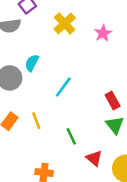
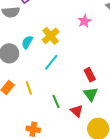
yellow cross: (65, 23) -> (51, 36), moved
red triangle: (94, 158) -> (77, 111), moved

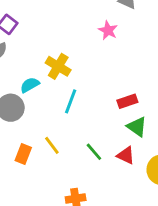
pink star: (84, 21) -> (108, 30), moved
cyan semicircle: (27, 42) -> (30, 85), turned 48
red rectangle: (90, 75) -> (127, 101), turned -64

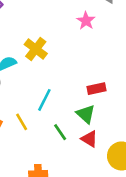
cyan line: (71, 101) -> (44, 100), moved
green triangle: (137, 127) -> (86, 114), moved

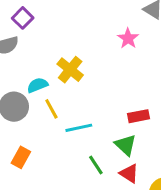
cyan line: (44, 100) -> (79, 128), turned 50
yellow line: (22, 122) -> (51, 109), moved

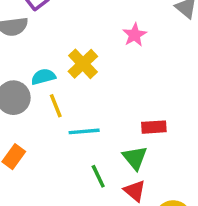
pink star: (128, 38) -> (135, 35), moved

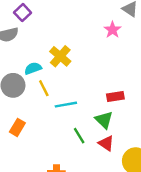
pink star: (135, 35) -> (112, 30), moved

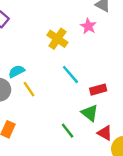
yellow cross: (60, 56) -> (57, 39), moved
cyan line: (66, 105) -> (70, 74), moved, turned 66
red triangle: (106, 143) -> (105, 133), moved

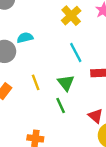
yellow line: (29, 89) -> (36, 82), moved
green triangle: (90, 113) -> (66, 83), moved

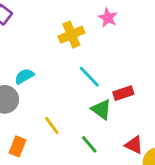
yellow cross: (71, 16) -> (71, 35), turned 36
green triangle: (66, 83) -> (101, 109), moved

